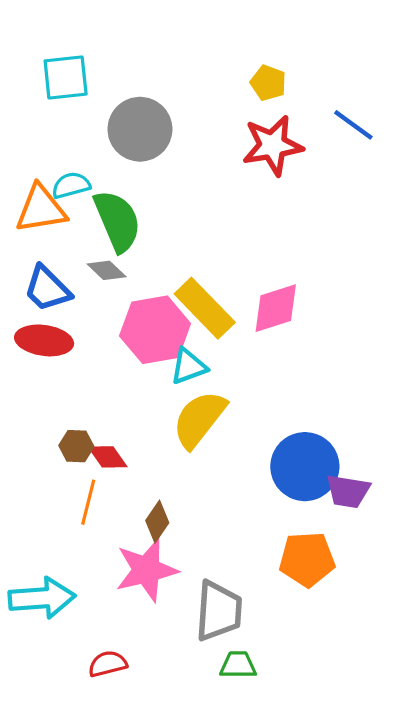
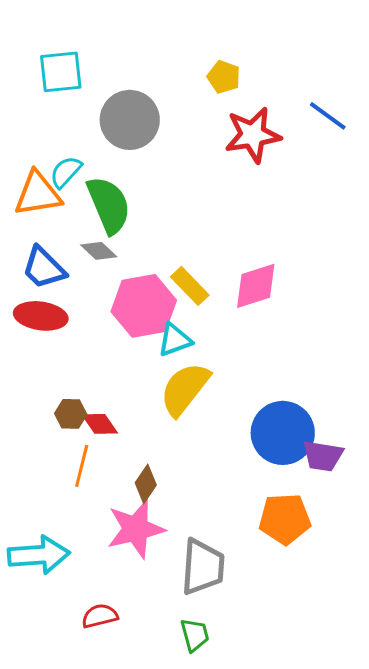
yellow pentagon: (268, 83) -> (224, 77), moved
cyan semicircle: (71, 185) -> (66, 172), turned -33
yellow rectangle: (205, 308) -> (190, 286), size x0.7
green trapezoid: (238, 665) -> (195, 635), moved, turned 75

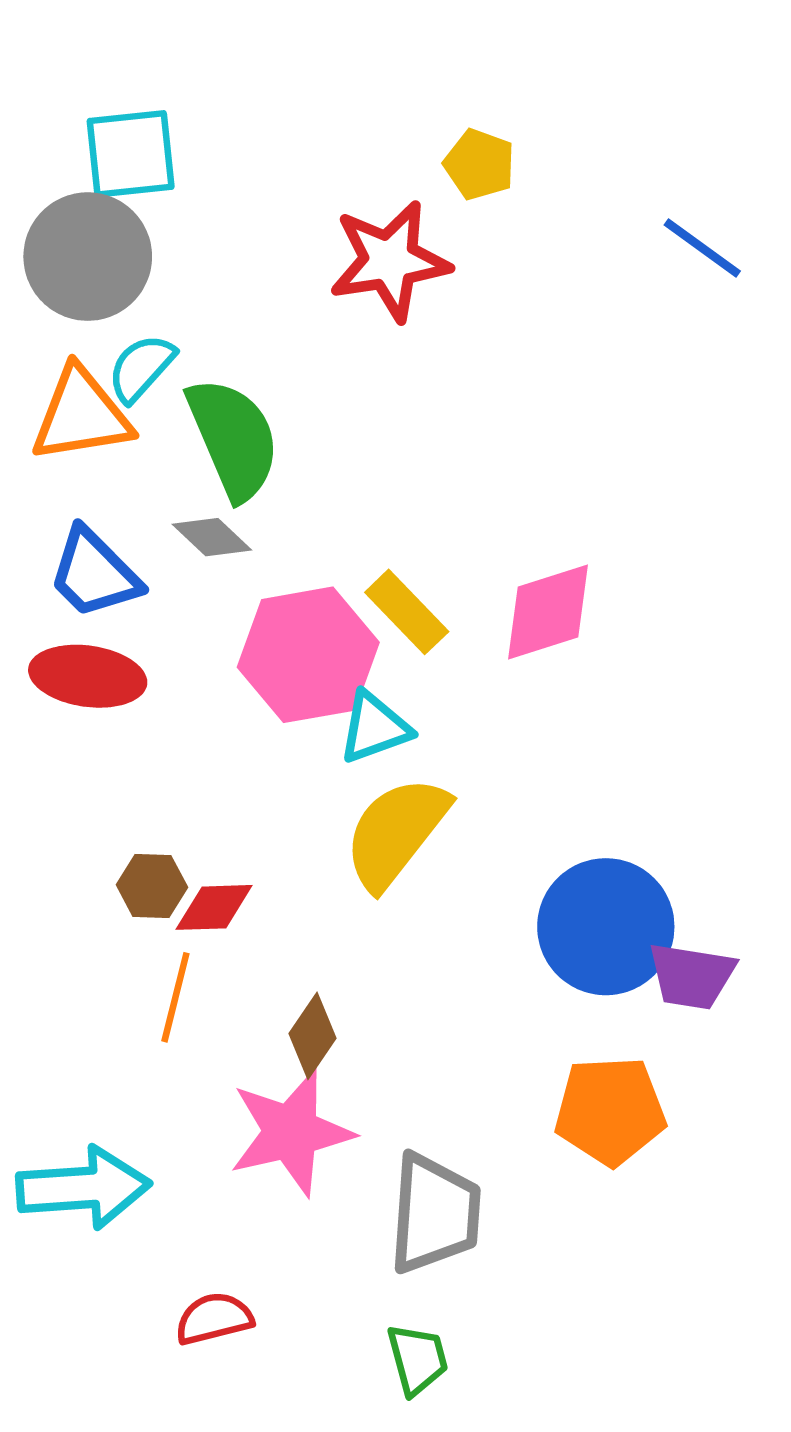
gray circle: (130, 120) -> (88, 257), moved
red star: (253, 135) -> (390, 261), moved
red diamond: (100, 424) -> (214, 907), turned -57

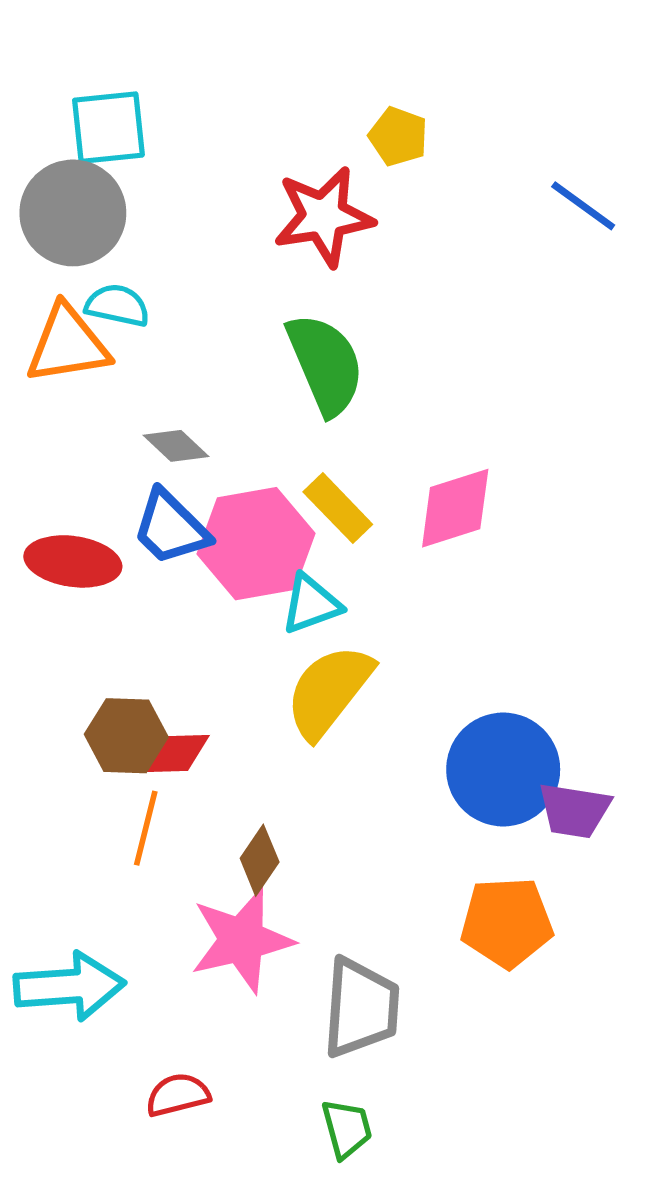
cyan semicircle: (141, 368) -> (117, 305), turned 60
green semicircle: (233, 439) -> (325, 364), moved
blue trapezoid: (94, 573) -> (171, 528), moved
brown hexagon: (152, 886) -> (126, 736), size x1.4

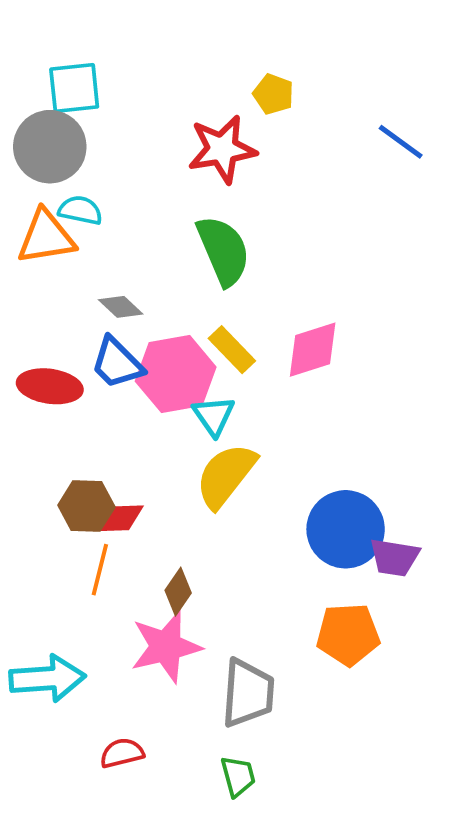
cyan triangle: (311, 604) -> (214, 416), turned -45

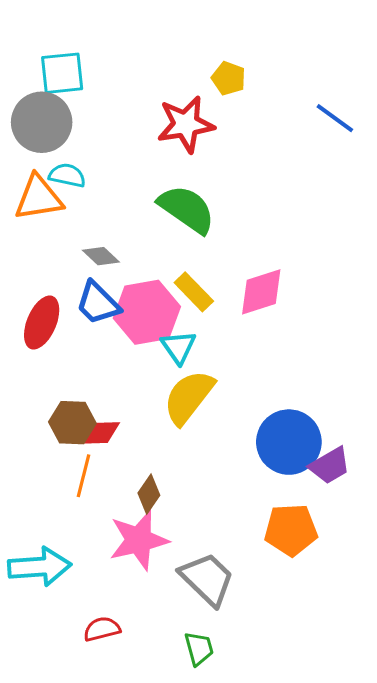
green semicircle: (223, 251) -> (187, 209), turned -32
red ellipse: (50, 386) -> (42, 323), turned -75
purple trapezoid: (394, 557) -> (330, 466), turned -39
gray trapezoid: (248, 693) -> (207, 579), turned -50

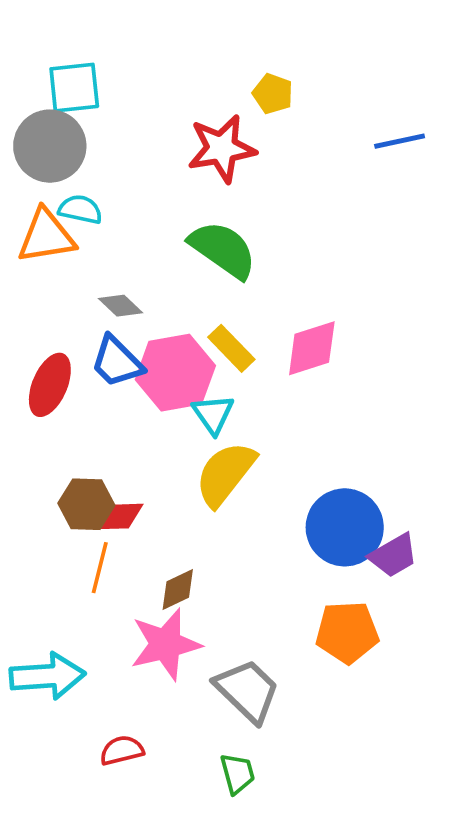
blue line: (335, 118) -> (400, 141), turned -48
brown diamond: (149, 494) -> (178, 590), turned 30

